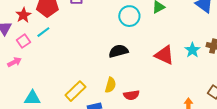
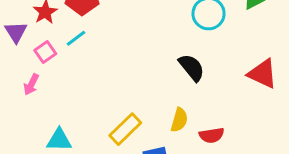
black semicircle: (118, 51) -> (192, 68), turned 66
pink arrow: (14, 62) -> (31, 84), turned 144

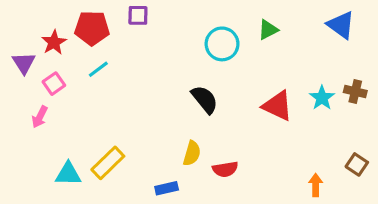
cyan line: (76, 38) -> (98, 69), moved
yellow rectangle: (125, 129) -> (108, 163), moved

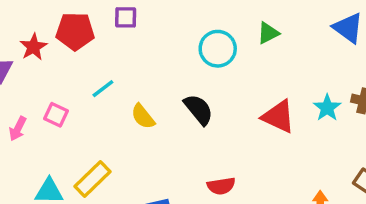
cyan line: (98, 69) -> (103, 89), moved
pink square: (54, 84) -> (56, 115), moved, turned -30
yellow semicircle: (192, 153) -> (143, 116), moved, turned 125

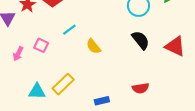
black semicircle: (199, 110) -> (141, 40), moved

